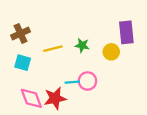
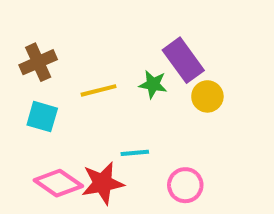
purple rectangle: (126, 32) -> (183, 60), moved, turned -30
pink circle: (87, 81) -> (185, 185), moved
pink diamond: (31, 98) -> (58, 183), turned -35

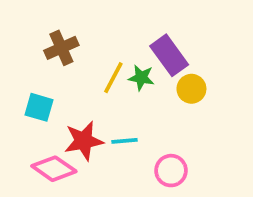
brown cross: (38, 62) -> (61, 48), moved
yellow line: (99, 90) -> (113, 78), moved, turned -48
red star: (103, 183) -> (84, 141), moved

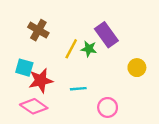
brown cross: (61, 48) -> (38, 30), turned -36
yellow circle: (191, 89) -> (137, 68), moved
red star: (84, 141) -> (41, 80), moved

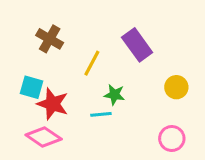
green star: (89, 49) -> (114, 95), moved
red star: (41, 80) -> (53, 104), turned 30
pink circle: (108, 107) -> (172, 138), moved

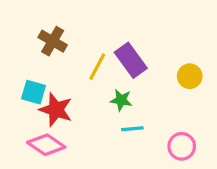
purple rectangle: (137, 45) -> (131, 60), moved
yellow circle: (176, 87) -> (190, 76), moved
cyan line: (101, 114) -> (132, 129), moved

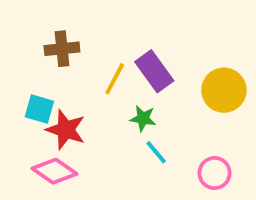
brown cross: (53, 41) -> (62, 49), turned -36
yellow circle: (190, 76) -> (224, 90), size x1.5
cyan line: (132, 129) -> (156, 152), turned 55

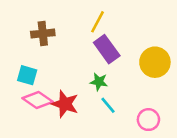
yellow line: (115, 79) -> (98, 22), moved
red star: (66, 130) -> (65, 104), moved
pink diamond: (54, 171) -> (38, 100), moved

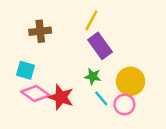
yellow circle: (155, 62) -> (131, 81), moved
pink circle: (148, 120) -> (124, 104), moved

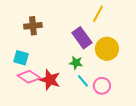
yellow line: (91, 20) -> (98, 14), moved
yellow circle: (131, 81) -> (107, 49), moved

